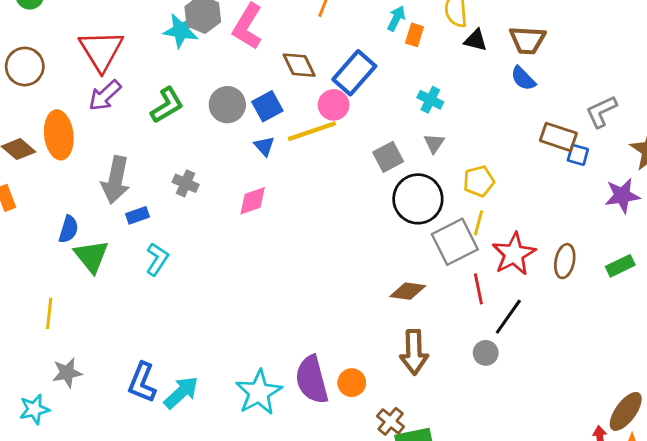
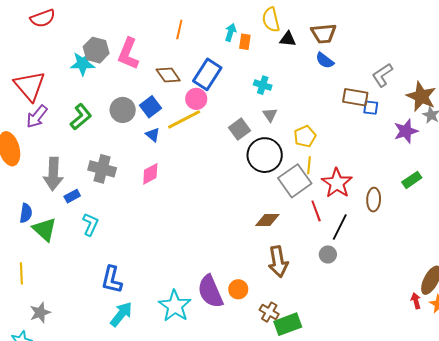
gray cross: (186, 183) -> (102, 169), size x1.5
brown ellipse: (565, 261) -> (374, 200), moved
blue L-shape: (142, 382) -> (112, 280), moved

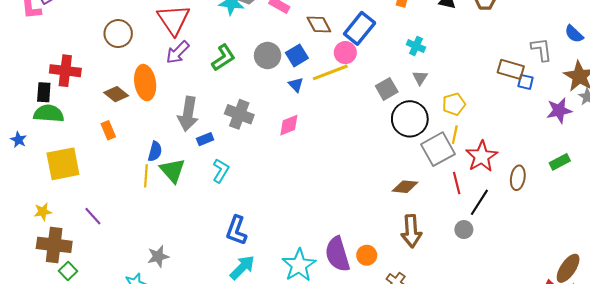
blue semicircle: (325, 60) -> (574, 34), moved
gray L-shape: (382, 75) -> (541, 50), turned 110
yellow line: (21, 273) -> (146, 176), moved

